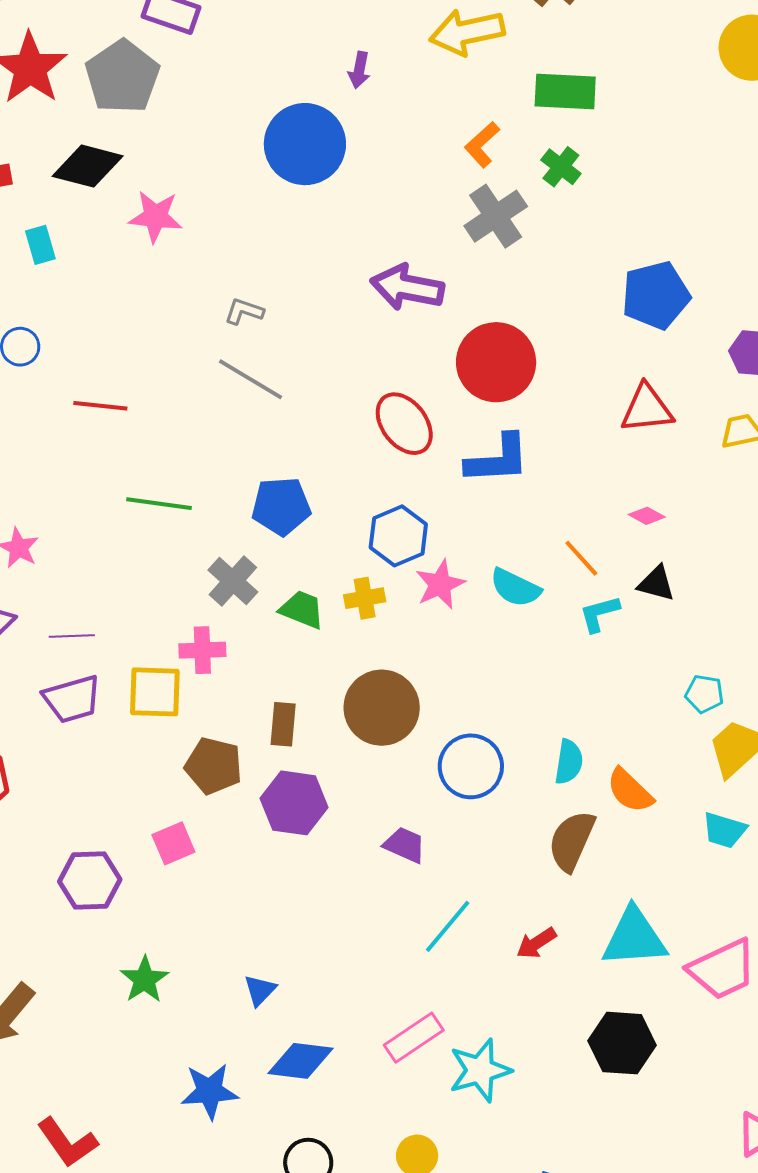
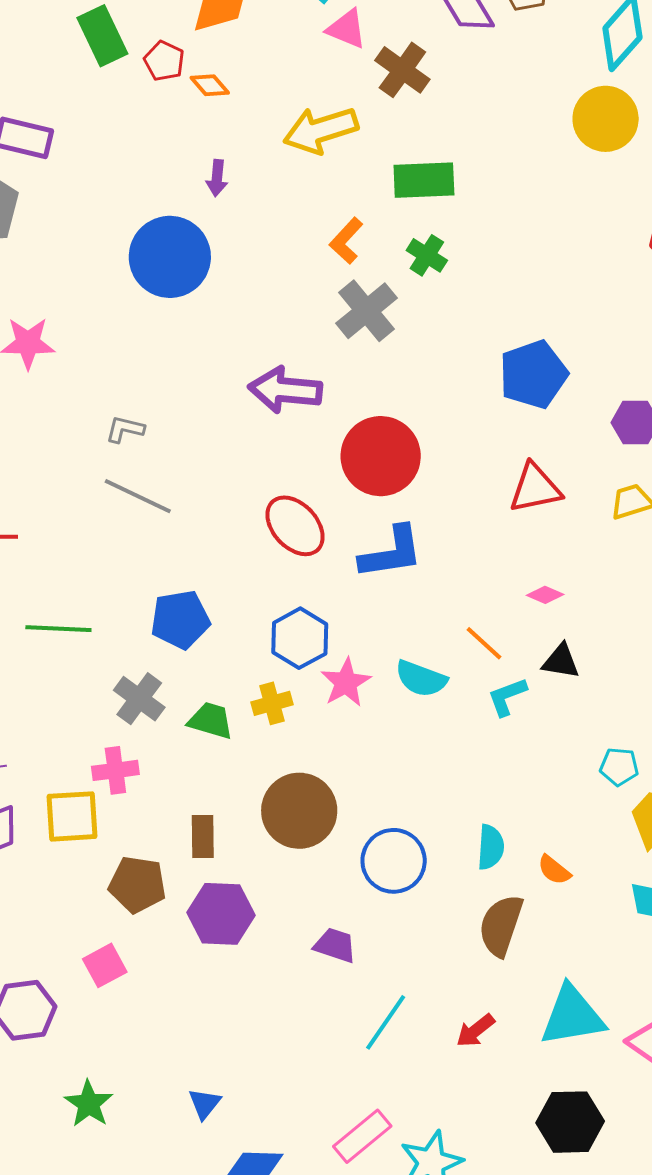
orange semicircle: (630, 791) -> (554, 870), size x0.7

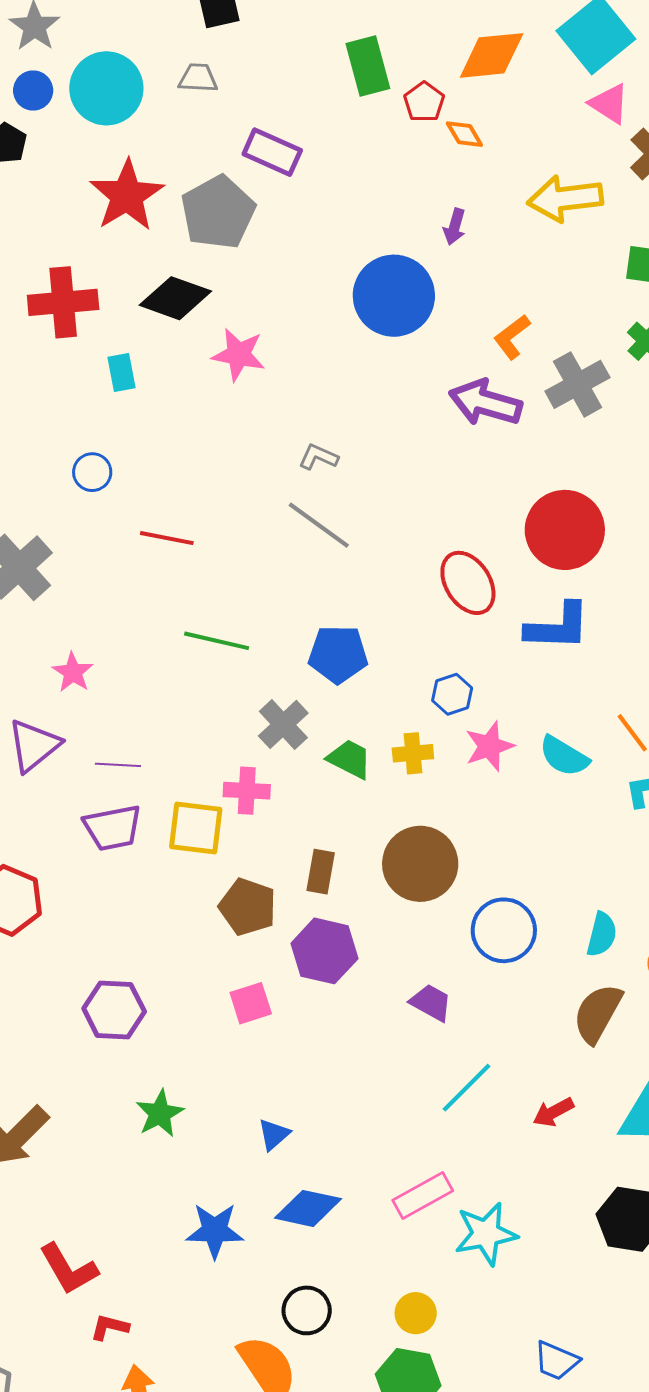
orange L-shape: (346, 241) -> (512, 337), moved
purple arrow: (285, 390) -> (485, 403), moved
blue hexagon: (300, 638) -> (452, 694), size x0.7
pink square: (105, 965) -> (251, 1003), moved

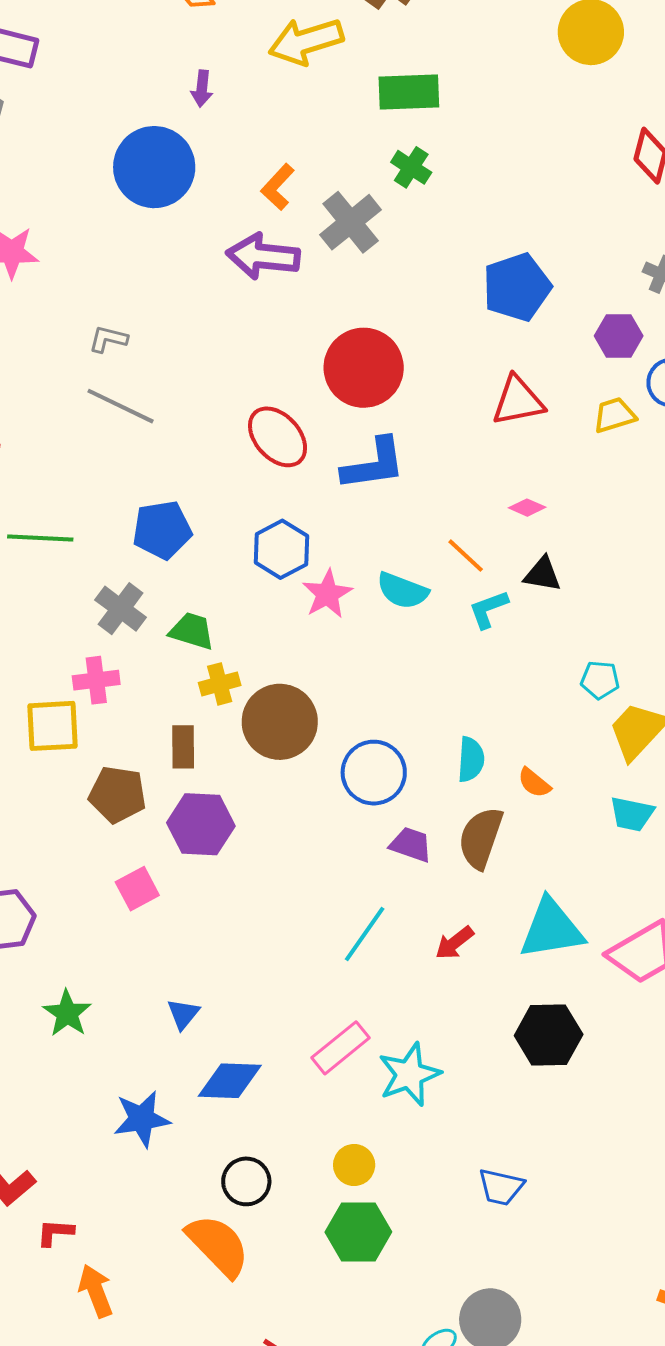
blue hexagon: (452, 694) -> (281, 549), size x1.4
yellow cross: (413, 753) -> (220, 684), moved
purple trapezoid: (431, 1003) -> (411, 845), moved

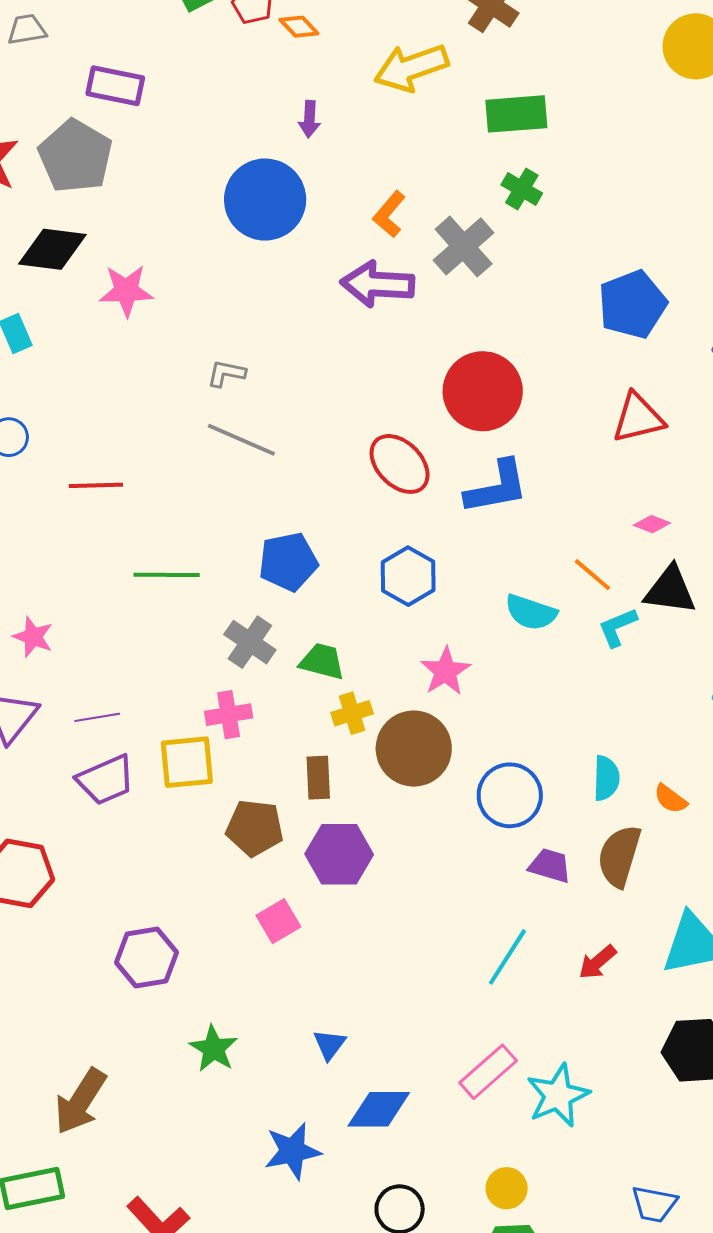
black triangle: (543, 574) -> (670, 590), size x1.4
pink star: (327, 594) -> (445, 671), moved

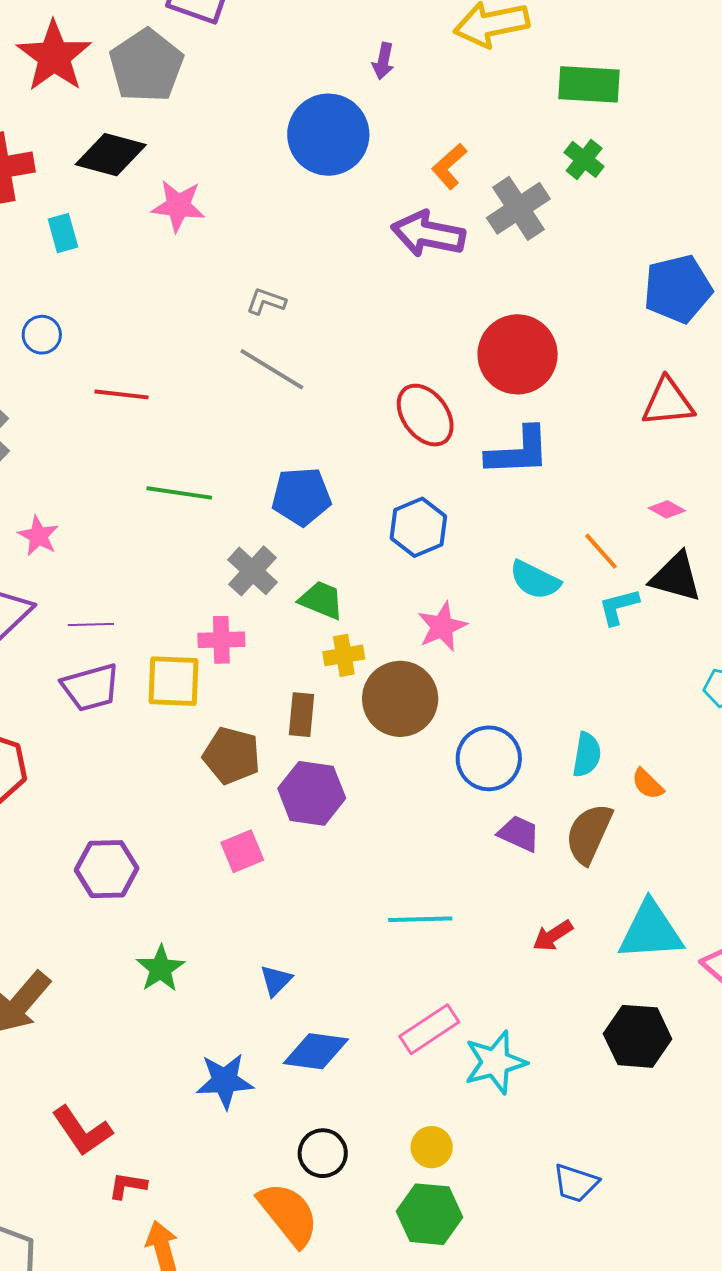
cyan line: (507, 957) -> (420, 919), moved, turned 48

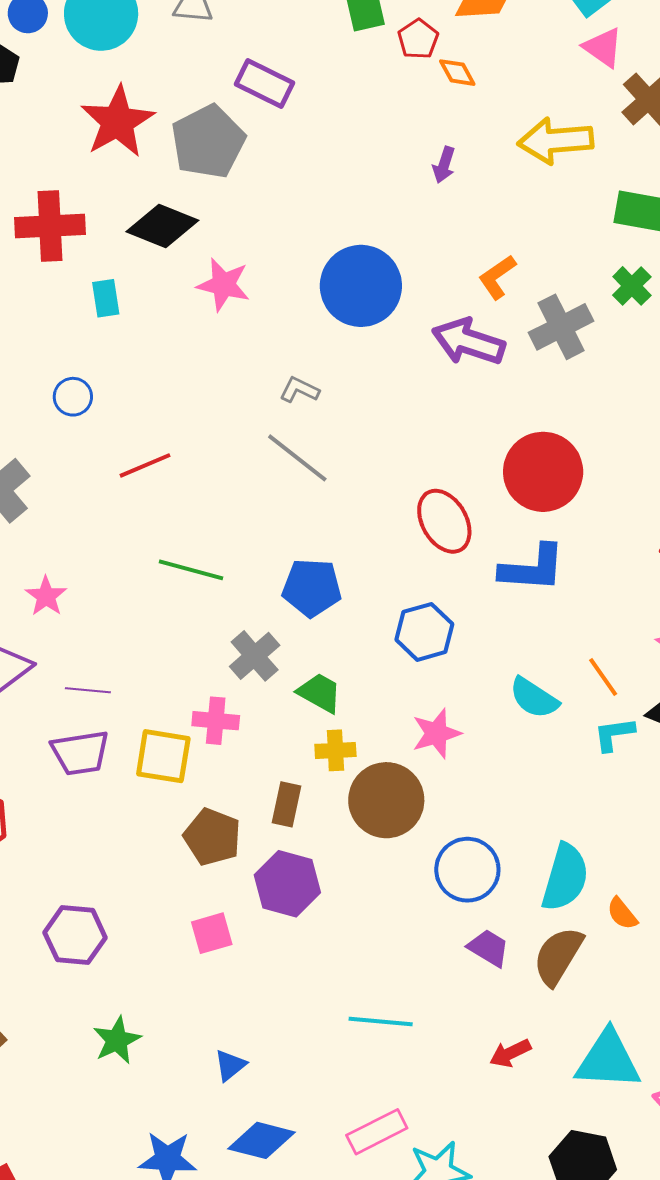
blue circle: (328, 135) -> (361, 286), moved
red line: (121, 394) -> (145, 465), turned -36
cyan semicircle: (587, 755) -> (565, 877), size x1.5

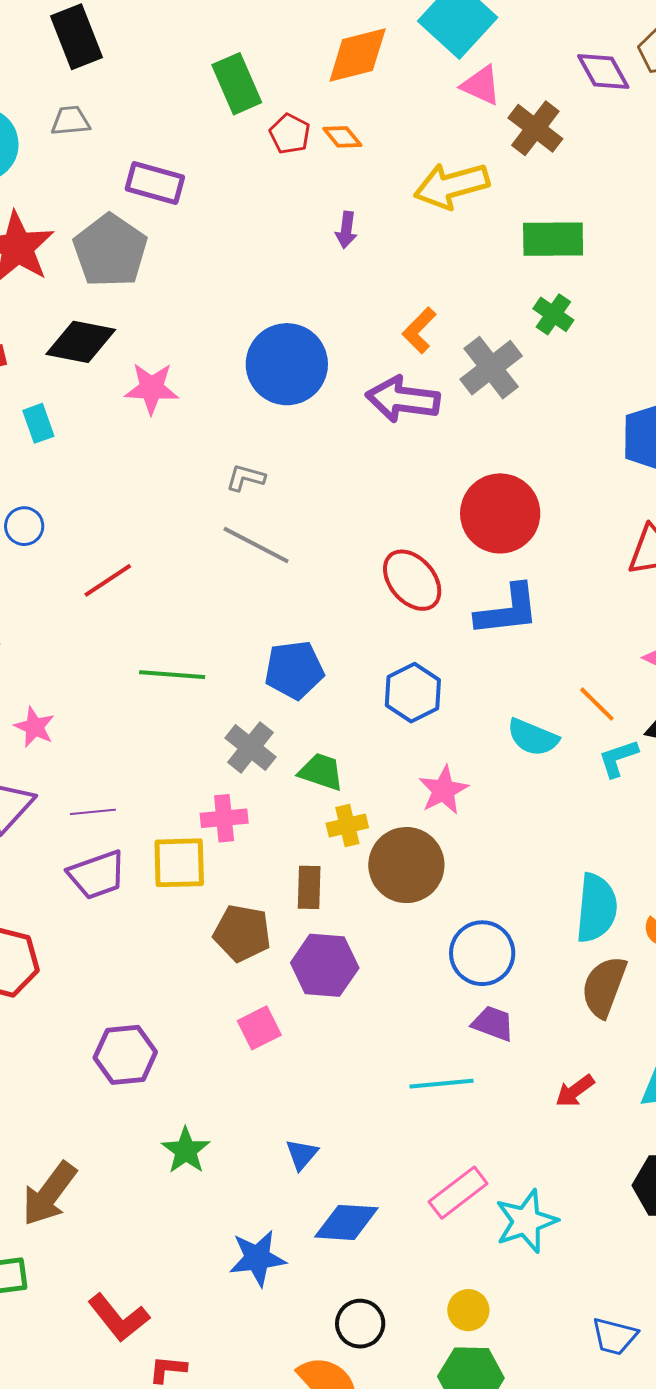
red pentagon: (418, 39) -> (290, 134), moved
blue circle: (467, 870) -> (482, 953), moved
purple trapezoid: (489, 948) -> (493, 1023), moved

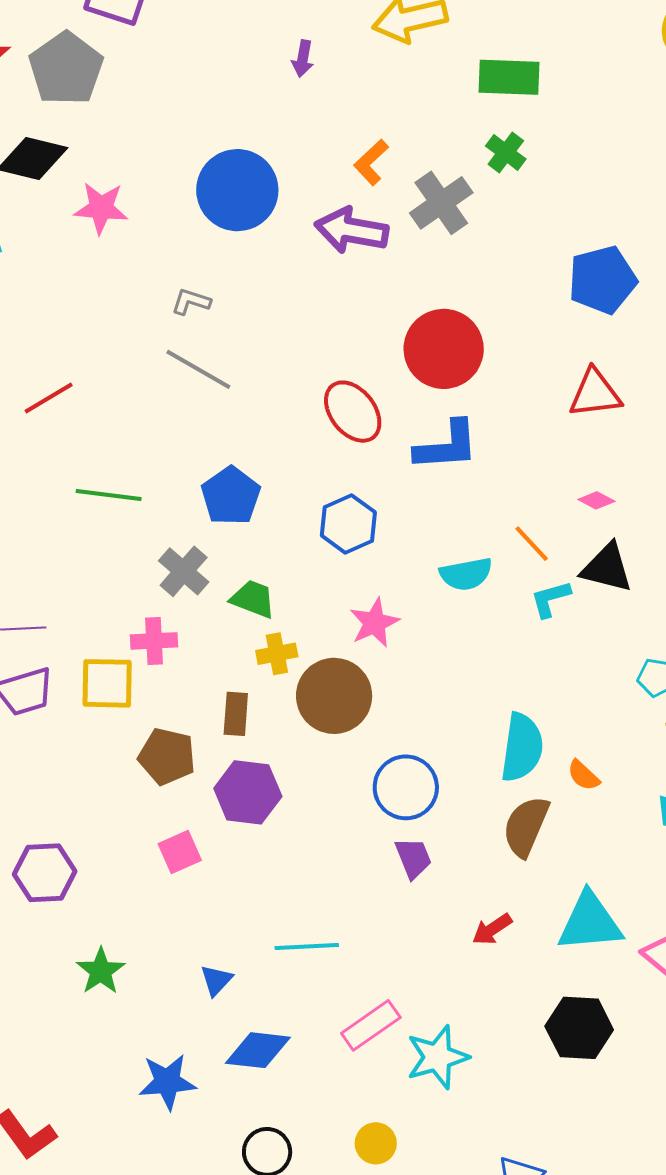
blue pentagon: (294, 670) -> (231, 496), turned -30
cyan semicircle: (533, 737) -> (466, 574), turned -36
purple trapezoid: (493, 1023) -> (413, 858), turned 45
cyan line: (442, 1084) -> (307, 947), moved

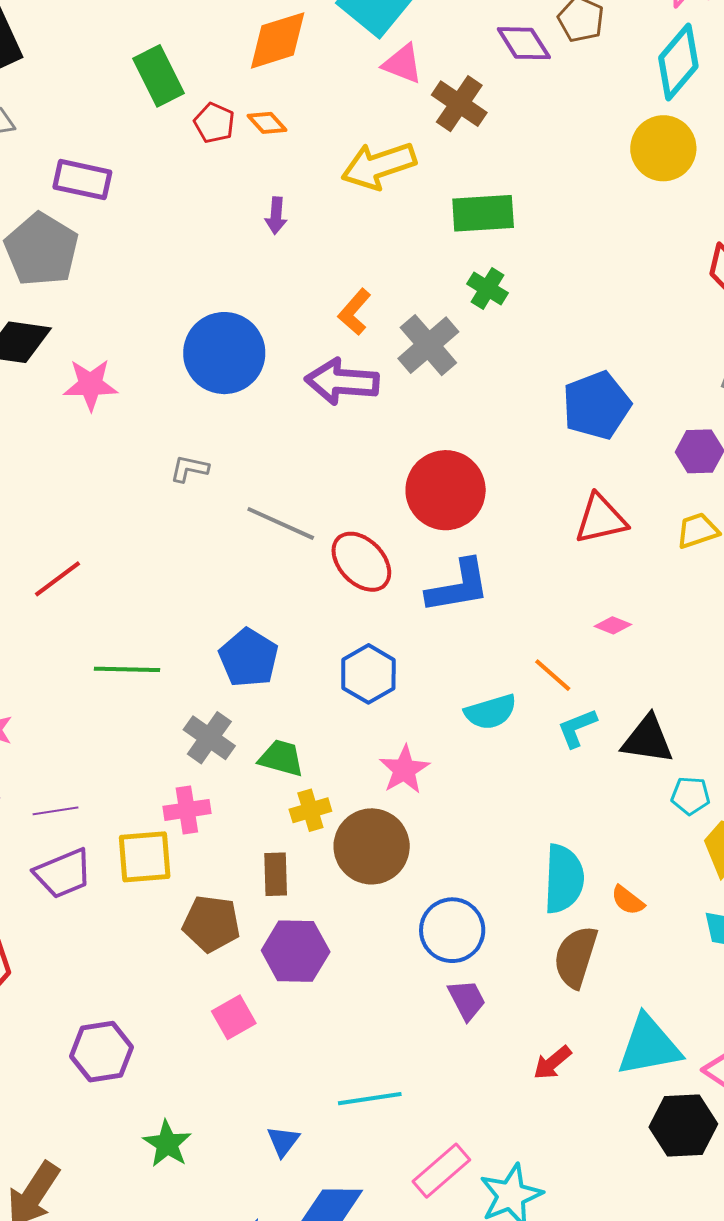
gray line: (198, 369) -> (281, 523), moved
black triangle: (607, 568) -> (648, 739), moved
black hexagon: (579, 1028) -> (683, 1125), moved

